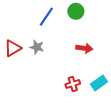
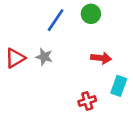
cyan rectangle: (99, 83) -> (119, 86), moved, turned -35

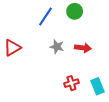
gray star: (44, 57) -> (57, 47), moved
cyan rectangle: (119, 86) -> (97, 86), moved, turned -42

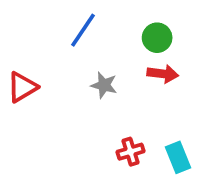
green circle: (75, 11) -> (157, 38), moved
red arrow: (83, 48) -> (163, 74), moved

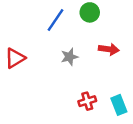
green circle: (157, 38) -> (90, 12), moved
gray star: (104, 85) -> (69, 57), turned -30

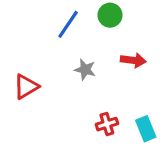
gray star: (69, 57) -> (85, 70), turned 30
red triangle: (15, 58) -> (26, 87), moved

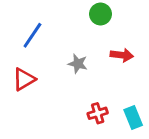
blue line: (68, 24) -> (32, 35), moved

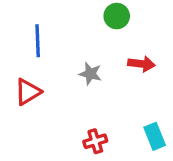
blue line: (32, 35) -> (38, 41), turned -36
red cross: (98, 113) -> (95, 141), moved

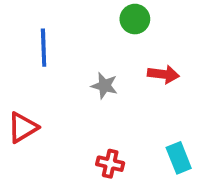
red triangle: (28, 92) -> (23, 128), moved
red cross: (95, 141) -> (110, 164), turned 30

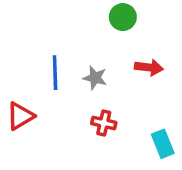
blue line: (44, 48) -> (55, 73), moved
red cross: (110, 164) -> (104, 123), moved

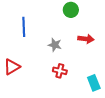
blue line: (55, 73) -> (24, 27), moved

